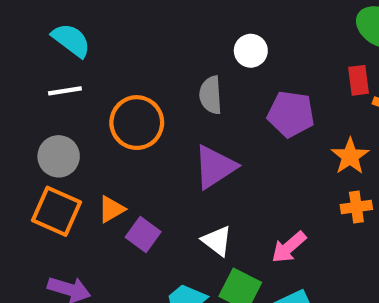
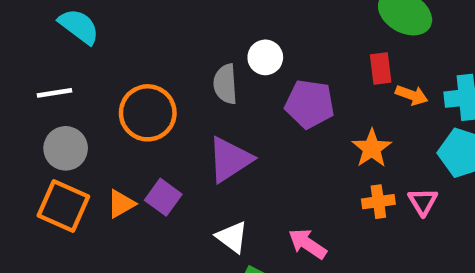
white circle: (251, 51) -> (265, 57), moved
white line: (65, 91) -> (55, 93), moved
purple square: (143, 234) -> (163, 197), moved
pink arrow: (289, 247) -> (307, 244), turned 75

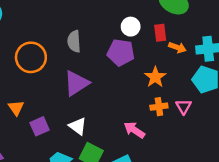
white circle: (265, 57) -> (131, 27), moved
purple square: (163, 197) -> (40, 126), moved, turned 30
orange triangle: (121, 204) -> (16, 108), turned -35
pink arrow: (307, 244) -> (134, 130), moved

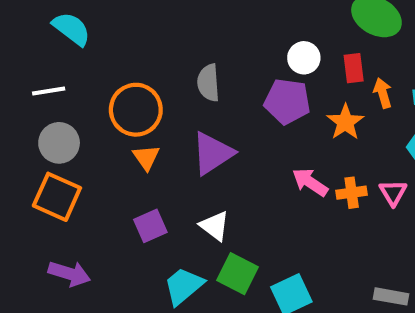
orange arrow: (177, 48) -> (383, 93), turned -126
orange star: (155, 77) -> (345, 122), moved
orange triangle: (16, 108) -> (146, 157), moved
pink arrow: (134, 130) -> (310, 182), moved

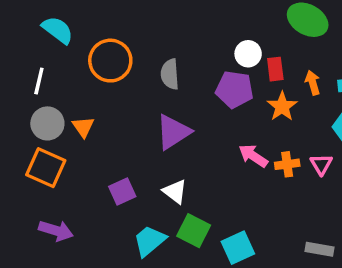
red rectangle: (354, 68) -> (275, 69), moved
white line: (49, 91) -> (39, 81), turned -68
orange circle: (136, 110) -> (110, 61), moved
orange triangle: (146, 157) -> (83, 127), moved

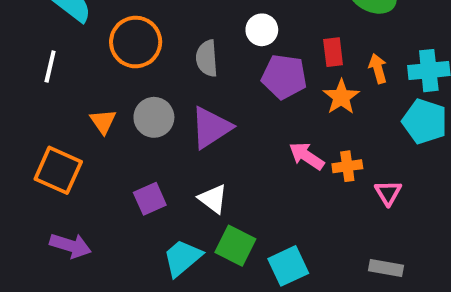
white circle: (248, 54) -> (262, 30), moved
gray circle: (47, 123) -> (154, 117), moved
pink triangle: (321, 164) -> (388, 193), moved

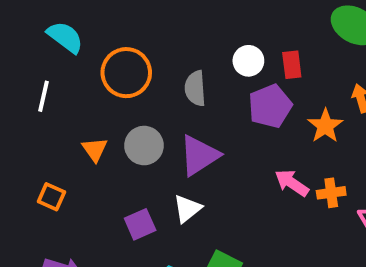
red rectangle: (333, 52) -> (292, 65), moved
purple pentagon: (284, 77) -> (270, 106), turned -30
orange square: (58, 170) -> (51, 197), size x0.6
white triangle: (213, 199) -> (187, 209), moved, turned 44

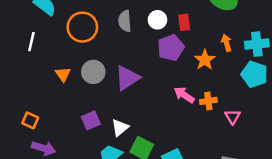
gray semicircle: (195, 88) -> (125, 21), moved
orange square: (51, 197) -> (30, 120), moved
white triangle: (187, 209) -> (120, 128), moved

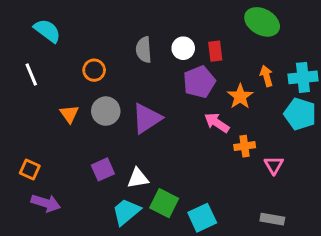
orange circle: (82, 27) -> (94, 70), moved, size x0.6
white line: (31, 42) -> (31, 75), turned -36
pink arrow: (184, 95) -> (217, 123), moved
white triangle: (120, 128) -> (138, 178), turned 30

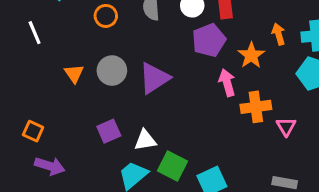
orange circle: (94, 70) -> (106, 16), moved
pink arrow: (217, 123) -> (227, 83), turned 40
orange cross: (245, 146) -> (256, 107), size x1.4

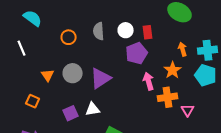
orange star: (251, 55) -> (173, 70), moved
orange square: (33, 131) -> (33, 101), moved
white triangle: (145, 140) -> (93, 109), moved

